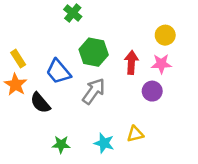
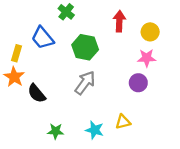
yellow rectangle: (18, 59) -> (17, 53), turned 49
red arrow: (131, 62) -> (119, 21), moved
blue trapezoid: (58, 72) -> (43, 38), moved

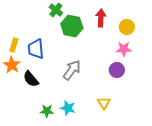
blue trapezoid: (43, 38) -> (36, 49), moved, turned 35
green hexagon: (85, 47) -> (72, 26), moved
yellow triangle: (123, 122) -> (104, 103), turned -48
cyan star: (95, 130) -> (68, 108), moved

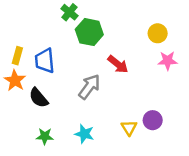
red arrow: (101, 18) -> (118, 64), moved, turned 126
pink star: (124, 49) -> (168, 61), moved
purple circle: (117, 70) -> (153, 120), moved
green star: (47, 111) -> (45, 136), moved

